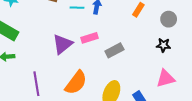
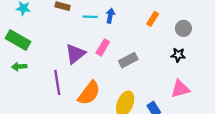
pink rectangle: (89, 38) -> (103, 47), turned -42
purple line: (36, 84) -> (57, 82), moved

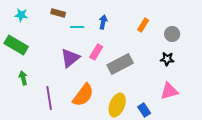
cyan line: (90, 17) -> (77, 27), moved
gray rectangle: (128, 60) -> (120, 64), size x1.4
green arrow: (19, 67) -> (23, 78), moved, turned 80
purple line: (57, 82) -> (49, 98), moved

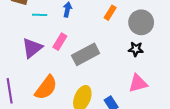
gray circle: (172, 34) -> (141, 22), size x1.5

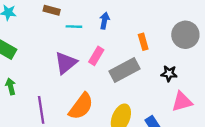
orange rectangle: (110, 13) -> (143, 42), moved, turned -48
black star: (136, 49) -> (169, 73), moved

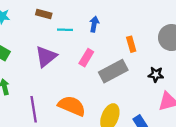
purple triangle: (66, 63) -> (46, 57), moved
orange semicircle: (81, 106) -> (72, 106), turned -104

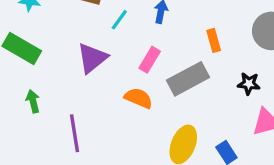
cyan line: (65, 30) -> (119, 20), turned -56
orange semicircle: (72, 106) -> (139, 98), moved, size x0.7

